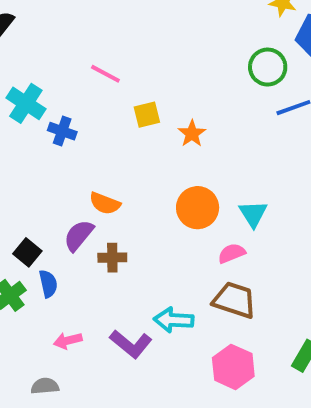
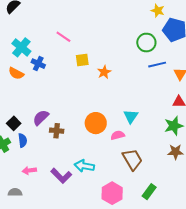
orange semicircle: (105, 203) -> (16, 73), moved
orange circle: (198, 208) -> (96, 123), moved
brown trapezoid: (234, 300) -> (132, 159), moved, turned 35

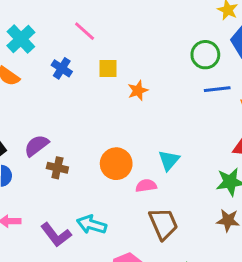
blue cross: (38, 64) -> (62, 68), moved

